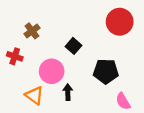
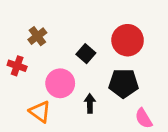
red circle: (120, 22) -> (128, 40), moved
black arrow: (68, 92) -> (90, 103), moved

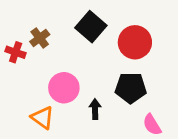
black square: (86, 54) -> (91, 27), moved, size x1.5
red cross: (17, 66) -> (16, 52), moved

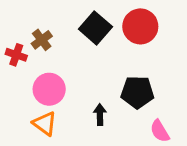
red circle: (135, 42) -> (140, 26), moved
pink circle: (64, 88) -> (49, 89), moved

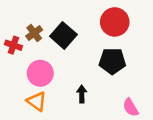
black square: (95, 28) -> (63, 35), moved
black pentagon: (137, 92) -> (112, 61), moved

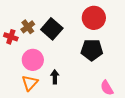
black arrow: (82, 94) -> (55, 77), moved
orange triangle: (37, 101) -> (30, 83), turned 36

